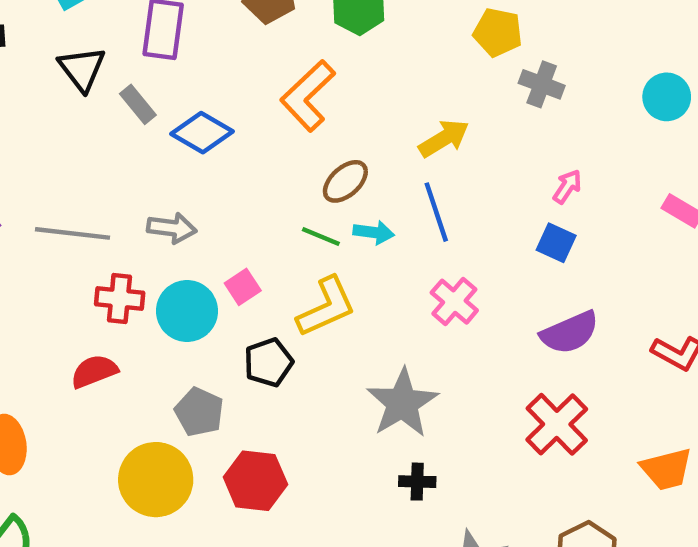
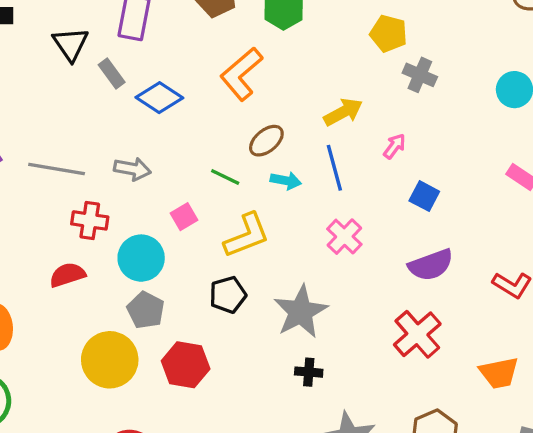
pink arrow: (567, 187) -> (395, 146), moved
green line: (321, 236) -> (225, 177), moved
cyan circle: (187, 311) -> (141, 258), moved
black pentagon: (268, 362) -> (228, 295), moved

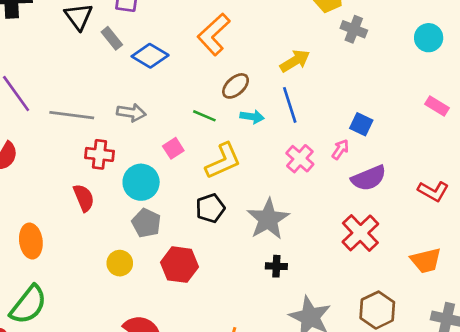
pink arrow: (395, 146) -> (340, 149), moved
red semicircle: (67, 275) -> (84, 198), turned 88
yellow circle: (110, 360) -> (120, 263), size x0.6

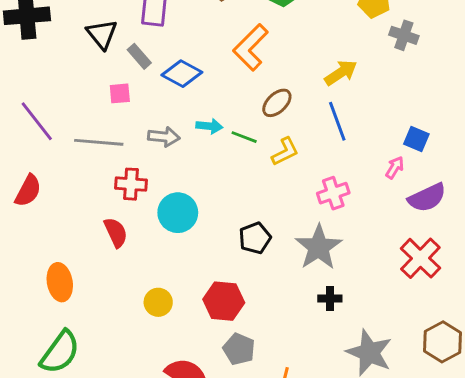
cyan arrow: (252, 117) -> (209, 126), moved
pink square: (173, 148) -> (120, 93), moved, turned 30
pink cross: (300, 159) -> (333, 193), moved, turned 32
yellow L-shape: (223, 161) -> (285, 152), moved, size x0.7
gray pentagon: (146, 223) -> (239, 349), moved

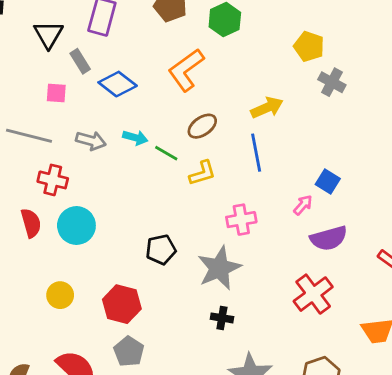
cyan circle: (178, 213) -> (76, 226), moved

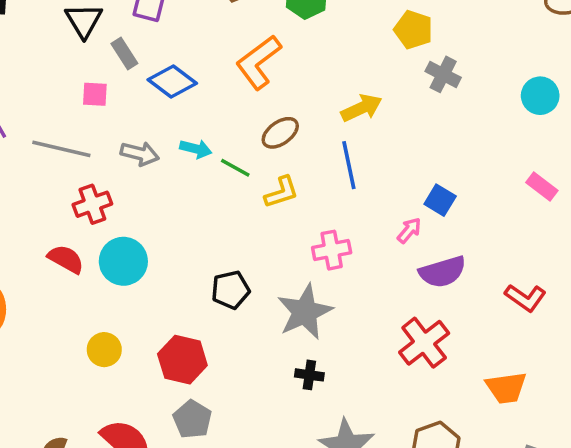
red cross: (53, 180) -> (92, 204), turned -32
red semicircle: (31, 223) -> (66, 259), turned -44

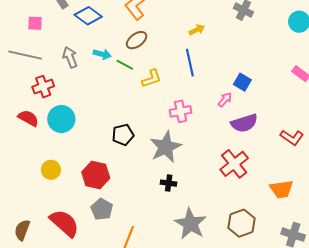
pink square: (95, 94) -> (35, 23), moved
yellow arrow: (362, 108) -> (197, 30), size x0.7
brown ellipse: (280, 133) -> (137, 40), moved
gray arrow: (140, 154) -> (70, 57), turned -125

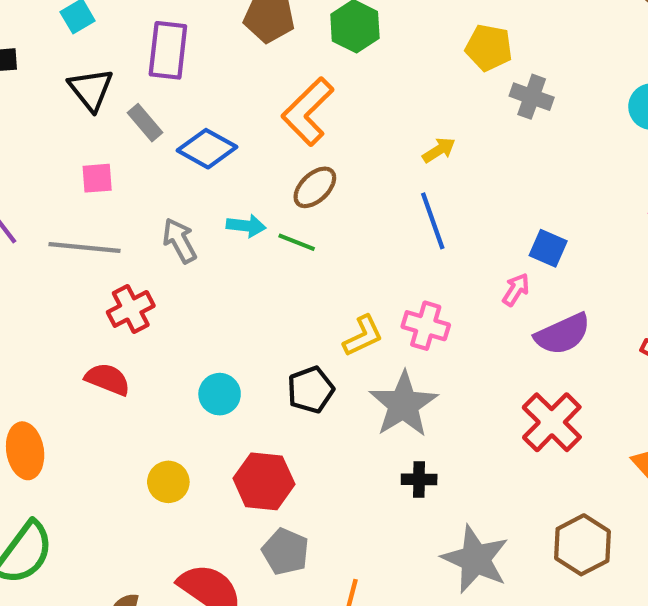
yellow L-shape: (151, 79) -> (363, 336), moved
pink cross: (181, 111) -> (426, 326), turned 35
cyan circle: (61, 119) -> (220, 394), moved, size x0.7

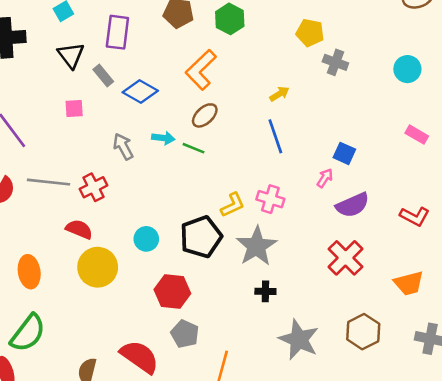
gray line: (85, 247) -> (48, 182), moved
black pentagon: (311, 390) -> (201, 237), size x1.5
yellow circle: (168, 482) -> (98, 267), moved, size x1.6

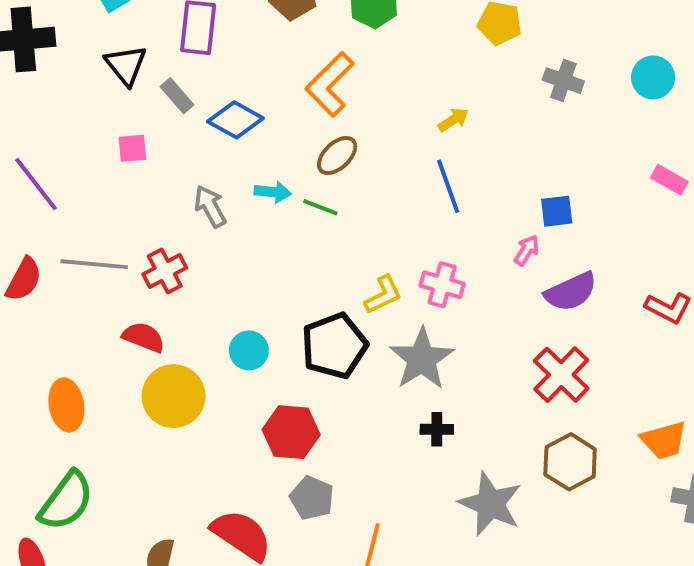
gray cross: (335, 62) -> (563, 81), moved
blue square: (344, 153) -> (557, 211), turned -30
orange trapezoid: (409, 283) -> (664, 440), moved
brown hexagon: (363, 332) -> (570, 462), moved

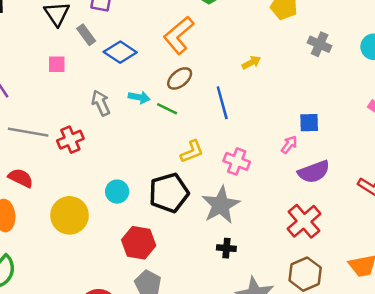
blue line: (448, 186) -> (222, 103), moved
yellow L-shape: (383, 295) -> (192, 151), moved
red semicircle: (144, 337) -> (21, 178), moved

